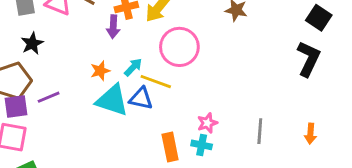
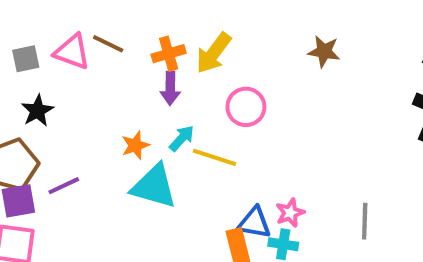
purple arrow: (113, 27) -> (170, 88), moved
pink circle: (179, 47) -> (246, 107), size x0.7
blue triangle: (141, 98) -> (254, 223), moved

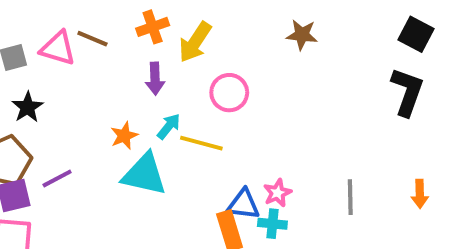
orange cross: (169, 54) -> (153, 27), moved

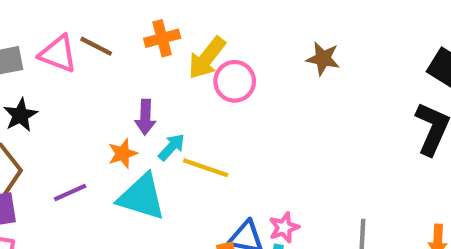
purple arrow: (155, 79) -> (145, 117), moved
pink circle: (229, 93) -> (235, 81), moved
purple line: (57, 179) -> (70, 192), moved

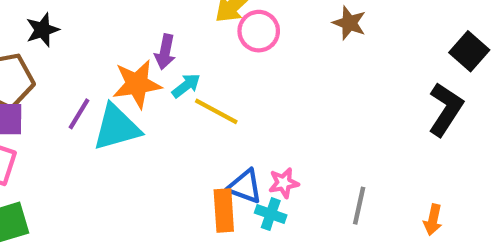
orange star: (123, 153) -> (137, 84), size x1.6
purple line: (70, 192) -> (79, 114), turned -44
cyan triangle: (142, 197) -> (117, 127), moved, turned -42

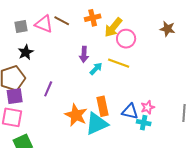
orange star: (137, 84) -> (76, 115), moved, turned -30
yellow line: (216, 111) -> (119, 63), moved
cyan triangle: (117, 127) -> (97, 124), moved
orange rectangle: (224, 210) -> (102, 106), moved

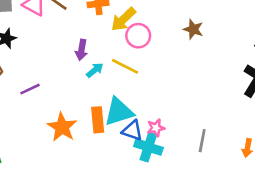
purple line: (48, 89) -> (30, 89), turned 35
cyan cross: (144, 123) -> (148, 147), size x1.5
cyan triangle: (97, 124) -> (119, 112), moved

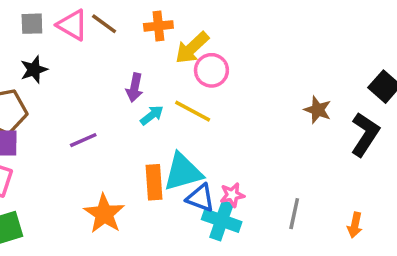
brown star: (193, 29) -> (318, 110), moved
purple line: (30, 89) -> (83, 140), moved
orange star: (62, 127) -> (104, 214), moved

